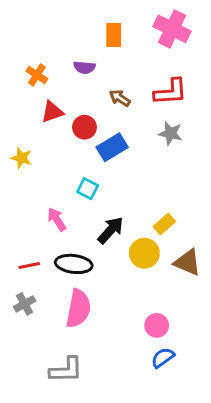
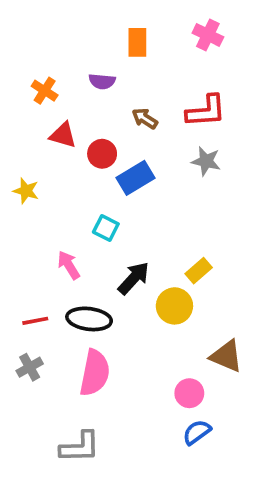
pink cross: (172, 29) -> (208, 35), size x0.7
red triangle: (52, 112) -> (63, 135), turned 35
brown triangle: (187, 262) -> (226, 356), moved

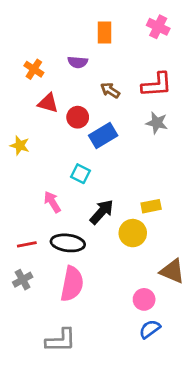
yellow rectangle: (199, 271) -> (151, 206), turned 30

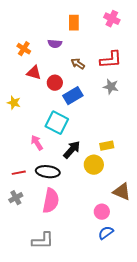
cyan square: (80, 174) -> (57, 123), size x1.6

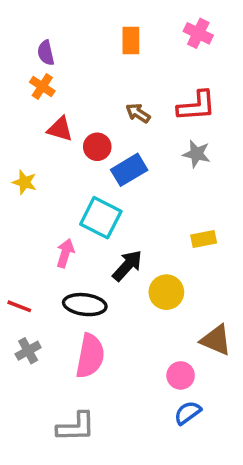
purple semicircle: (55, 44) -> (46, 53), moved, turned 72
pink arrow: (37, 143) -> (65, 253), turned 49
yellow rectangle: (107, 146) -> (204, 239), moved
red line: (19, 173) -> (19, 306), moved, turned 32

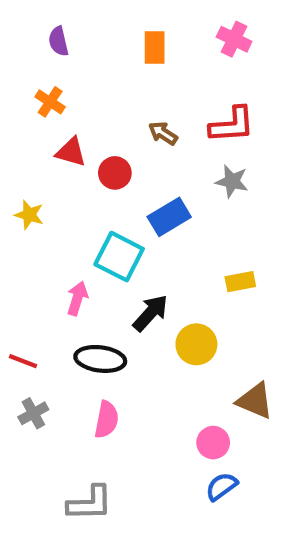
purple semicircle: (46, 53) -> (58, 41), moved
blue rectangle: (129, 170) -> (169, 217), moved
pink semicircle: (90, 356) -> (107, 420), size x0.7

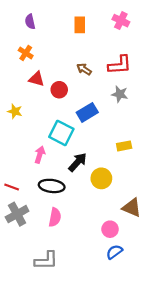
gray cross: (33, 413) -> (17, 214), size x1.5

